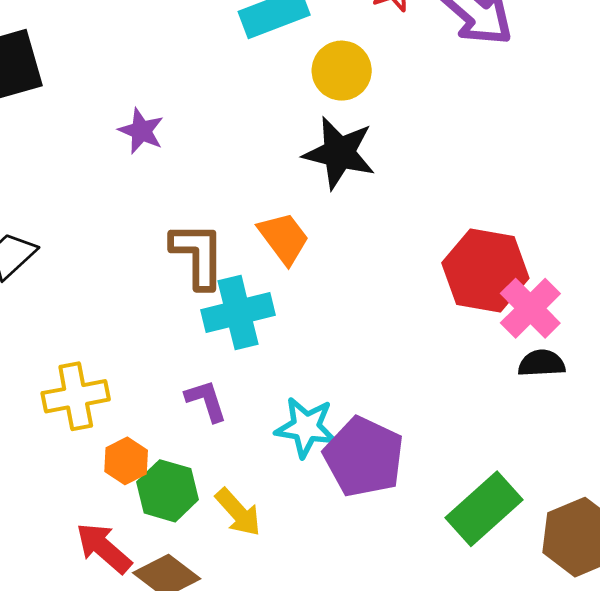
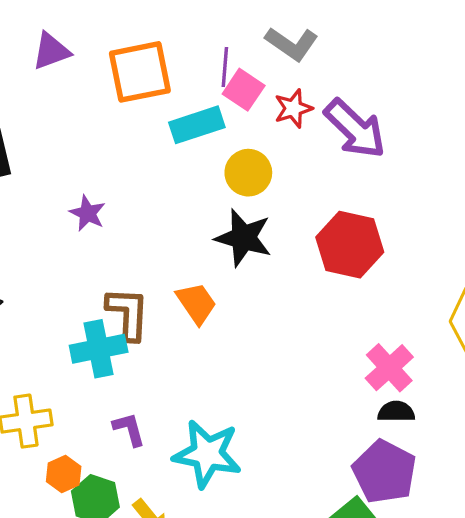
red hexagon: (485, 271) -> (350, 245), moved
cyan cross: (238, 312) -> (99, 349), moved
cyan star: (306, 427) -> (207, 454), size x1.4
purple pentagon: (364, 457) -> (384, 472), moved

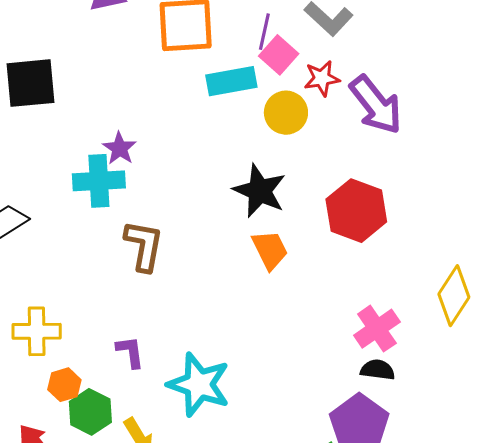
yellow circle: (248, 173) -> (286, 113), moved
orange trapezoid: (196, 303) -> (270, 250), moved
cyan cross: (99, 349) -> (99, 181), moved

